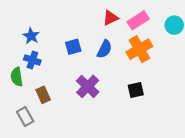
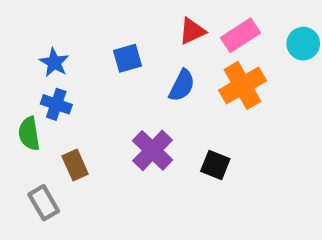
blue square: (73, 47) -> (127, 58), moved
black square: (136, 90) -> (215, 165), moved, turned 35

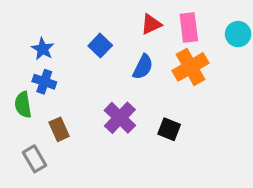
pink rectangle: (240, 35) -> (189, 28), turned -64
blue square: (127, 58) -> (100, 46), turned -30

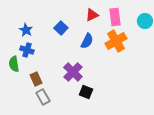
black square: (169, 129) -> (86, 92), moved
gray rectangle: (34, 159) -> (43, 97), moved

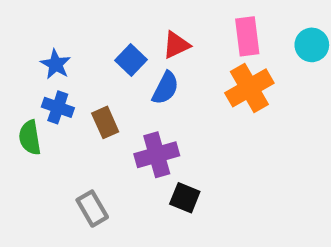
red triangle: (92, 15) -> (176, 45), moved
blue semicircle: (87, 41) -> (165, 88), moved
purple cross: (73, 72) -> (157, 155), turned 30
brown rectangle: (36, 79) -> (105, 122), moved

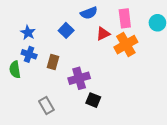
red triangle: (176, 45) -> (103, 34), moved
blue semicircle: (165, 88) -> (89, 13), moved, turned 42
brown rectangle: (105, 122) -> (53, 62), turned 40

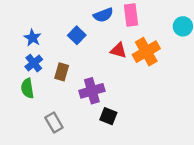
pink rectangle: (125, 18) -> (131, 15), moved
red triangle: (103, 34) -> (118, 50), moved, turned 40
blue cross: (29, 54) -> (34, 63), turned 32
green semicircle: (15, 70) -> (27, 88), moved

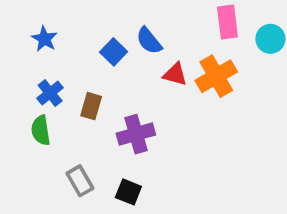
blue semicircle: (103, 15) -> (149, 41), moved, turned 72
pink rectangle: (131, 15) -> (227, 22), moved
blue star: (32, 38) -> (44, 39), moved
black square: (108, 116) -> (128, 192), moved

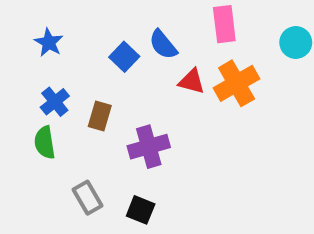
pink rectangle: (227, 22) -> (224, 24), moved

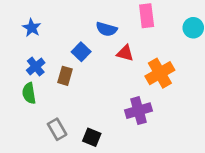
blue semicircle: (163, 45) -> (106, 29), turned -35
blue square: (124, 57) -> (81, 52), moved
orange cross: (237, 83) -> (160, 73), moved
purple cross: (149, 147) -> (139, 111), moved

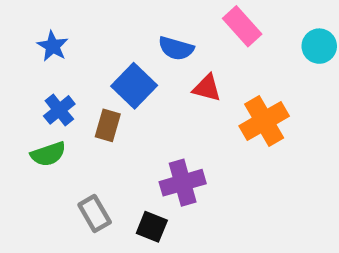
pink rectangle: (147, 16) -> (242, 26), turned -35
blue square: (81, 52) -> (134, 86), size x1.4
green semicircle: (29, 93) -> (48, 154), turned -100
purple cross: (139, 111) -> (183, 183), moved

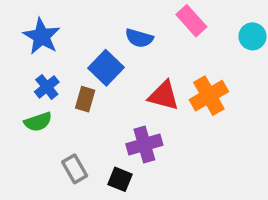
blue star: (53, 46) -> (42, 36), size x1.5
red triangle: (207, 88) -> (164, 96), moved, size x1.4

